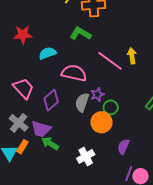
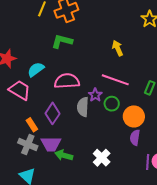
pink line: (110, 61) -> (115, 80), moved
pink trapezoid: (23, 88) -> (20, 90), moved
orange circle: (102, 122) -> (134, 116), moved
orange rectangle: (22, 147) -> (32, 125), moved, turned -48

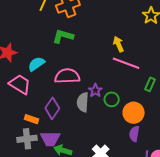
pink line: (115, 80) -> (126, 63), moved
orange rectangle: (32, 125) -> (31, 119), turned -40
gray cross: (28, 144) -> (27, 139), turned -30

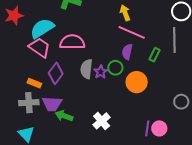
cyan semicircle: (36, 64) -> (42, 28), size x1.4
pink trapezoid: (20, 84) -> (40, 48), moved
purple star: (95, 90) -> (101, 72), moved
purple semicircle: (134, 134) -> (127, 52), moved

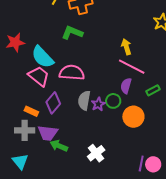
cyan semicircle: (42, 28) -> (43, 57), turned -105
green rectangle: (154, 55) -> (153, 90), turned 32

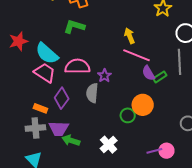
purple semicircle: (126, 86) -> (148, 73), moved, turned -42
green circle: (113, 101) -> (128, 115), moved
purple star: (98, 104) -> (104, 76), moved
purple line: (141, 164) -> (154, 151), turned 70

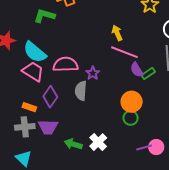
green L-shape: (74, 26) -> (44, 16), moved
green circle: (128, 115) -> (131, 118), moved
green arrow: (71, 140) -> (73, 144), moved

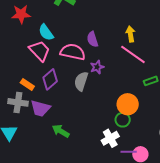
cyan semicircle: (35, 52) -> (46, 32), size x0.7
purple semicircle: (137, 70) -> (92, 39), moved
white cross: (98, 142) -> (110, 138), moved

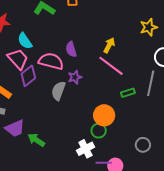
yellow arrow: (130, 34) -> (109, 45), turned 35
purple diamond: (50, 79) -> (28, 76), moved
purple trapezoid: (40, 108) -> (15, 128), moved, turned -40

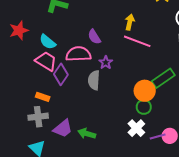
green rectangle: (128, 93) -> (163, 78), moved, size x1.6

